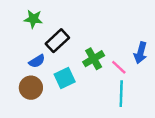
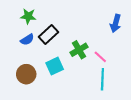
blue arrow: (141, 53) -> (116, 23), moved
blue semicircle: (37, 61) -> (27, 40), moved

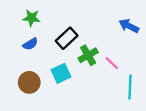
blue arrow: (116, 23) -> (129, 26), turned 102
black rectangle: (49, 35) -> (67, 38), moved
cyan line: (102, 79) -> (130, 87), moved

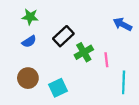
pink line: (112, 63) -> (106, 60), turned 40
cyan square: (61, 73) -> (58, 88), moved

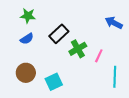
pink line: (106, 60) -> (99, 56), turned 32

